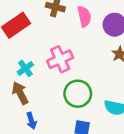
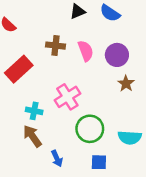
cyan cross: (25, 68) -> (34, 111), turned -35
blue arrow: (31, 121) -> (57, 158), moved

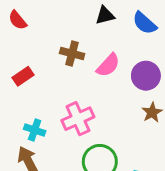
pink semicircle: (86, 51) -> (108, 65), turned 55
red rectangle: (19, 69) -> (23, 76), size x0.6

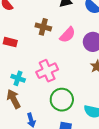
red rectangle: (23, 76) -> (10, 42), turned 48

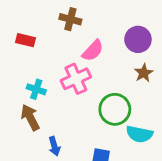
pink semicircle: (68, 35) -> (93, 51), moved
green circle: (62, 100) -> (115, 109), moved

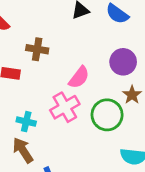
brown cross: (70, 19) -> (37, 49), moved
green circle: (115, 109) -> (107, 115), moved

